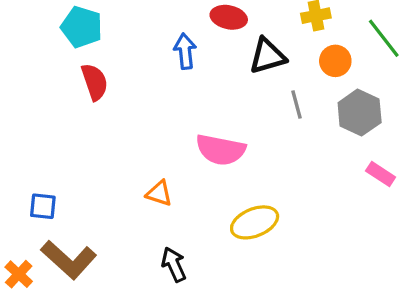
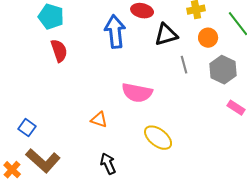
blue arrow: (185, 51) -> (115, 32), size x1.5
blue square: (43, 206) -> (27, 128), turned 30
yellow ellipse: (255, 222) -> (158, 138), turned 60

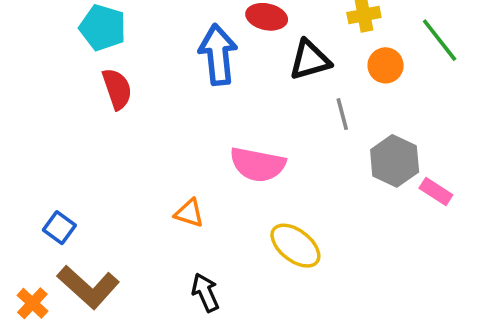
gray hexagon: (223, 70) -> (395, 161), moved

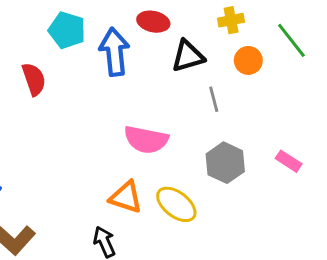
cyan pentagon: (103, 28) -> (67, 30), moved
gray hexagon: (395, 161) -> (225, 163), moved
orange triangle: (189, 213) -> (126, 197), moved, size x1.4

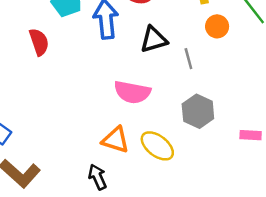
black triangle: (188, 56) -> (154, 40), moved
pink rectangle: (289, 161) -> (251, 135), moved, turned -30

